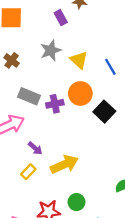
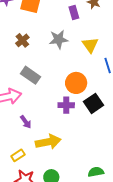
yellow triangle: (79, 60) -> (90, 45), moved
purple cross: (55, 104) -> (66, 105), moved
yellow rectangle: (28, 172) -> (18, 155), moved

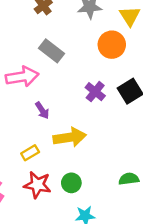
orange circle: (76, 83) -> (112, 45), moved
purple cross: (66, 105) -> (95, 92), turned 35

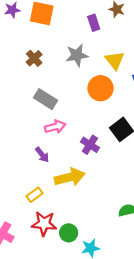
pink arrow: (22, 77) -> (55, 127), moved, size x0.7
purple cross: (95, 92) -> (90, 145), moved
green circle: (71, 183) -> (69, 233), moved

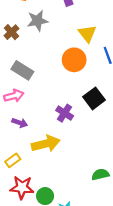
gray star: (77, 55) -> (37, 21), moved
pink arrow: (55, 127) -> (14, 96), moved
purple arrow: (42, 155) -> (20, 123), turned -32

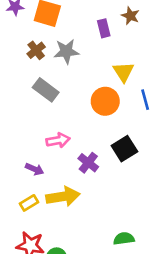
brown cross: (11, 32) -> (36, 50), moved
gray rectangle: (22, 70) -> (46, 90), moved
pink arrow: (14, 96) -> (58, 140), moved
yellow rectangle: (13, 160) -> (29, 203), moved

